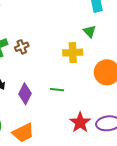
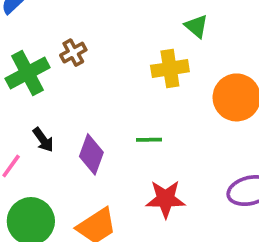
brown cross: (22, 47) -> (73, 53), moved
red star: (80, 122) -> (166, 199), moved, turned -30

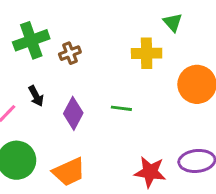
brown cross: (73, 53) -> (70, 53), moved
red star: (166, 199) -> (150, 172), moved

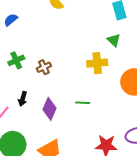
green cross: (31, 40) -> (16, 60), size x0.7
black arrow: (36, 96) -> (23, 99), turned 48

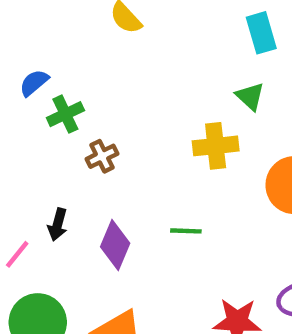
blue semicircle: (11, 20) -> (34, 83), moved
green cross: (16, 60) -> (65, 114), moved

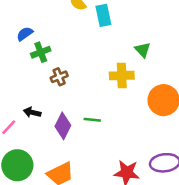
cyan rectangle: (261, 33) -> (103, 15), moved
black arrow: (58, 224) -> (32, 112), turned 84
green line: (186, 231) -> (92, 120), moved

